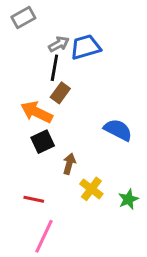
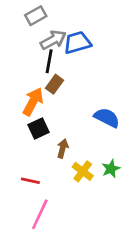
gray rectangle: (23, 17) -> (36, 16), moved
gray arrow: (59, 44) -> (53, 40), size x1.4
orange arrow: (37, 112) -> (33, 102), turned 92
green star: (128, 199) -> (111, 169), moved

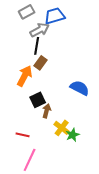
blue trapezoid: (77, 43) -> (55, 16), moved
black square: (38, 128) -> (38, 100), moved
green star: (111, 169) -> (73, 135), moved

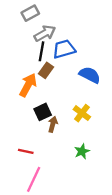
blue trapezoid: (55, 16) -> (64, 49), moved
blue semicircle: (80, 88) -> (90, 75), moved
yellow cross: (62, 128) -> (82, 113), moved

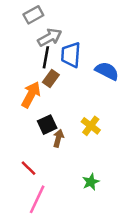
blue trapezoid: (64, 49) -> (71, 55), turned -70
blue semicircle: (90, 75) -> (107, 71), moved
red line: (26, 151) -> (28, 168), turned 32
green star: (82, 151) -> (91, 182), moved

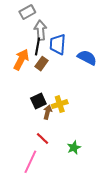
gray arrow: (50, 37) -> (40, 30), turned -66
orange arrow: (31, 95) -> (21, 60), moved
yellow cross: (91, 126) -> (60, 104), moved, turned 35
red line: (28, 168) -> (42, 138), moved

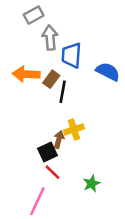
black line: (37, 46) -> (63, 92), moved
orange arrow: (21, 60) -> (26, 74), turned -115
black square: (38, 101) -> (48, 152), moved

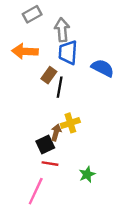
gray arrow: (50, 38) -> (62, 30), moved
orange arrow: (26, 74) -> (25, 51), moved
red line: (53, 172) -> (50, 164), turned -35

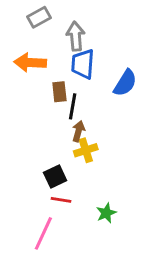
blue semicircle: (103, 68) -> (125, 83), turned 95
brown rectangle: (49, 75) -> (59, 92), turned -42
brown arrow: (56, 133) -> (78, 131), moved

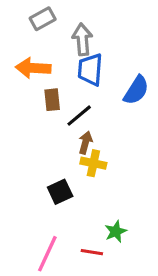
brown rectangle: (59, 92) -> (52, 100), moved
black line: (73, 106) -> (79, 116), turned 40
yellow cross: (86, 150) -> (93, 163), turned 30
red line: (61, 200) -> (92, 252), moved

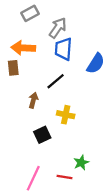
gray arrow: (82, 39) -> (58, 28), turned 40
brown rectangle: (52, 100) -> (13, 68), moved
brown arrow: (85, 143) -> (33, 100), moved

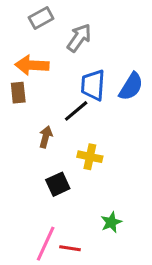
blue trapezoid: (63, 49) -> (93, 85), moved
red line: (64, 177) -> (70, 248), moved

